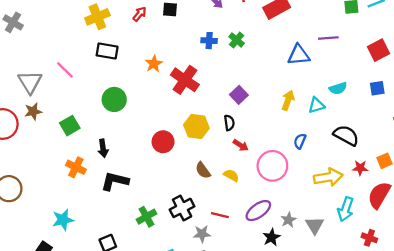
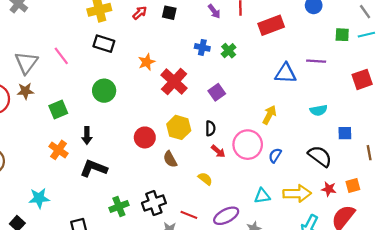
blue square: (377, 88) -> (345, 133), moved
purple square: (239, 95) -> (217, 92), moved
cyan triangle: (316, 105) -> (262, 196), moved
pink circle: (272, 166) -> (248, 145), moved
brown semicircle: (203, 170) -> (170, 159), moved

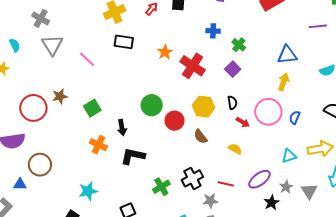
green cross: (229, 51) -> (239, 45), moved
gray triangle: (26, 63) -> (52, 45), moved
blue triangle: (286, 73) -> (287, 55), moved
green circle: (104, 91) -> (152, 105), moved

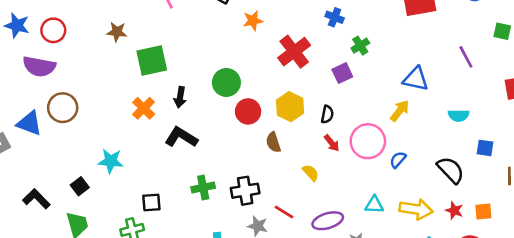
purple line: (318, 26) -> (466, 57), turned 48
orange star: (165, 52) -> (253, 21), moved
red circle: (33, 108) -> (53, 30), moved, size x0.7
green square: (92, 108) -> (152, 60), size x1.4
blue triangle: (20, 184) -> (29, 123), size x1.5

